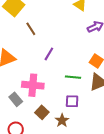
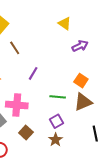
purple square: (72, 101) -> (57, 121), turned -32
brown star: (62, 120) -> (55, 140), moved

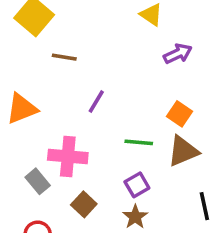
brown line: (15, 48) -> (64, 57), turned -48

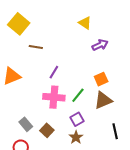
orange square: (180, 114) -> (101, 79), turned 32
green line: (139, 142) -> (78, 95), turned -56
pink cross: (68, 156) -> (54, 97), moved
gray rectangle: (38, 181) -> (26, 124), moved

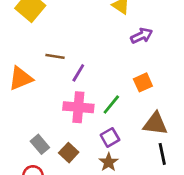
brown line: (36, 47) -> (55, 56), moved
brown triangle: (103, 100) -> (155, 124), moved, turned 30

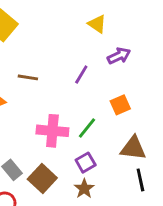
purple line: (78, 73) -> (81, 75), moved
brown square: (69, 153) -> (42, 178), size x1.4

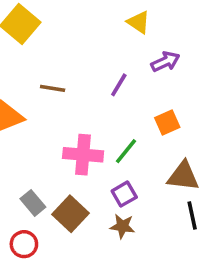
brown star: (84, 189) -> (122, 226), turned -30

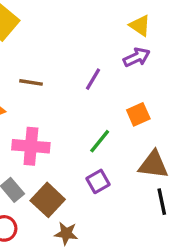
yellow triangle: (139, 22) -> (140, 25), moved
pink cross: (83, 155) -> (31, 146), moved
brown star: (122, 226) -> (66, 233), moved

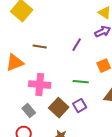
green line: (100, 141) -> (81, 82), turned 56
brown square: (48, 200) -> (59, 108), moved

